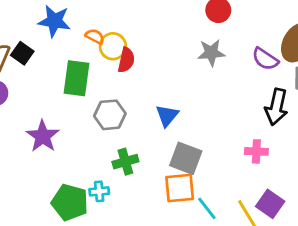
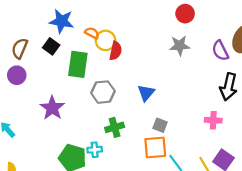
black square: (22, 53) -> (51, 46), moved
purple semicircle: (265, 59) -> (220, 51), turned 30
gray square: (186, 158) -> (160, 125), size x0.6

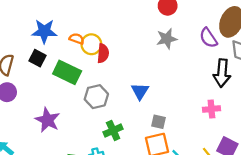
green rectangle: (78, 64) -> (67, 72), turned -64

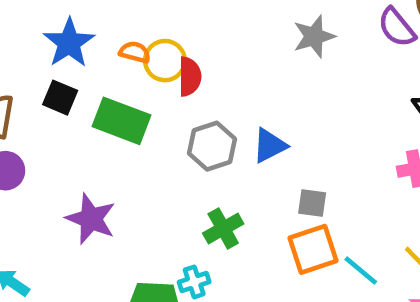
blue star: (44, 31) -> (69, 43), turned -30
blue triangle: (140, 91) -> (270, 146), turned 36
gray hexagon: (96, 97) -> (212, 146), moved

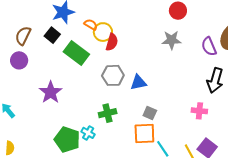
cyan cross: (194, 282) -> (88, 133), turned 32

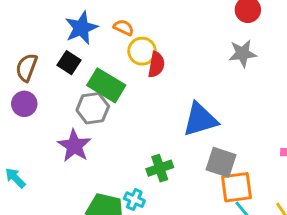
orange semicircle: (91, 25) -> (124, 27), moved
gray hexagon: (113, 75) -> (93, 108), moved
blue triangle: (138, 82) -> (200, 119), size x1.5
gray square: (150, 113) -> (221, 162), size x1.5
orange square: (144, 134) -> (237, 187), moved

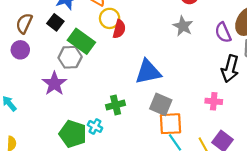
gray star: (243, 53) -> (183, 26), turned 30

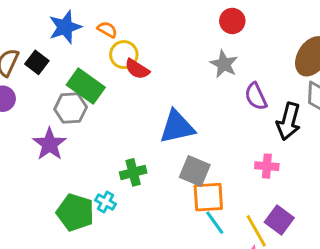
black square: (55, 22) -> (37, 62), moved
red semicircle: (119, 29) -> (137, 69), turned 108
purple semicircle: (223, 32) -> (256, 96), moved

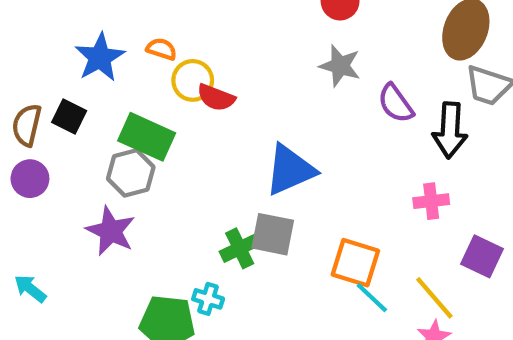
gray square: (195, 171) -> (273, 234), moved
orange square: (208, 197) -> (355, 263), turned 32
purple square: (279, 220) -> (482, 256), moved

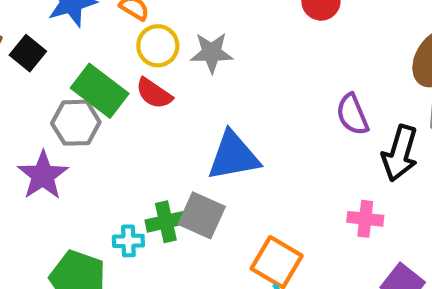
gray star: (340, 66) -> (212, 53), moved, turned -30
red semicircle: (216, 98) -> (154, 93), moved
cyan cross: (208, 299) -> (128, 241), moved, turned -32

